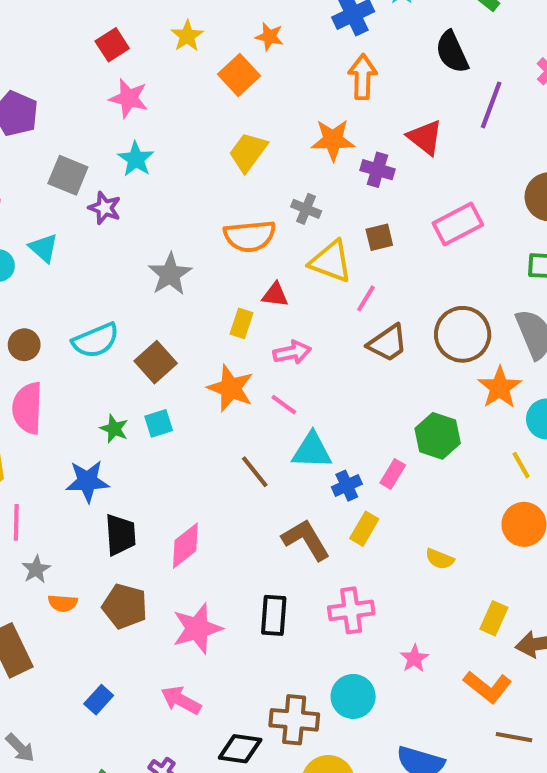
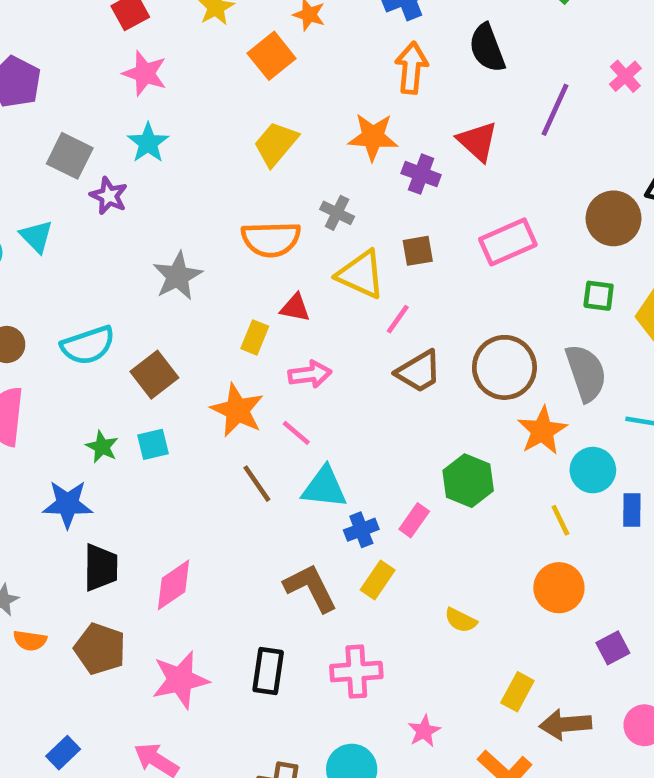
black semicircle: (452, 52) -> (487, 48), moved
brown line: (255, 472) -> (257, 484), moved

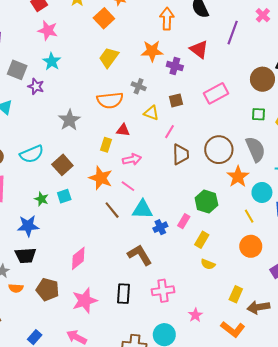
yellow triangle: (361, 274) -> (151, 113), size x0.7
brown trapezoid: (419, 371) -> (181, 154), turned -55
black trapezoid: (101, 568) -> (25, 255), moved, turned 90
yellow rectangle: (378, 580) -> (202, 240), moved

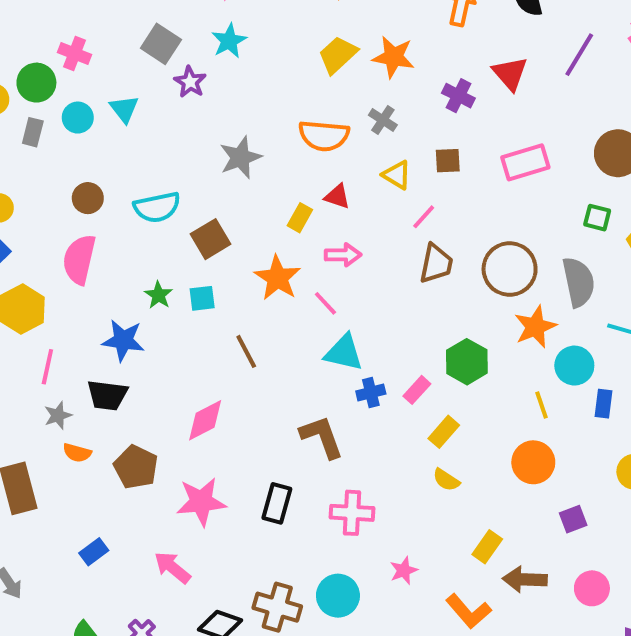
orange star: (152, 51) -> (393, 57), moved
brown line: (112, 210) -> (246, 351), moved

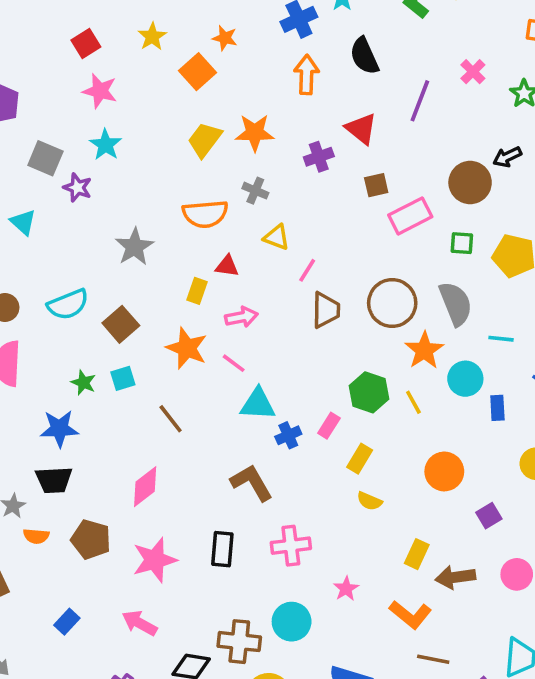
purple cross: (458, 96) -> (319, 157), turned -36
brown square: (448, 161) -> (376, 185), moved
pink rectangle: (525, 162) -> (410, 216), moved
yellow line: (542, 405) -> (413, 402), moved

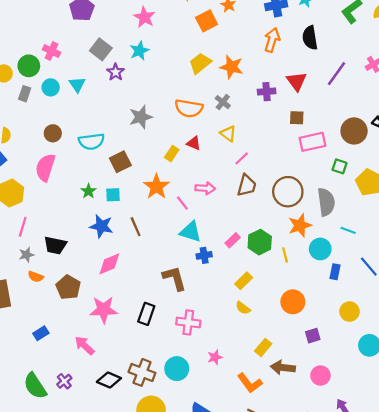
pink arrow: (241, 317) -> (205, 188), moved
pink rectangle: (329, 426) -> (233, 240), moved
blue star: (59, 429) -> (101, 226), moved

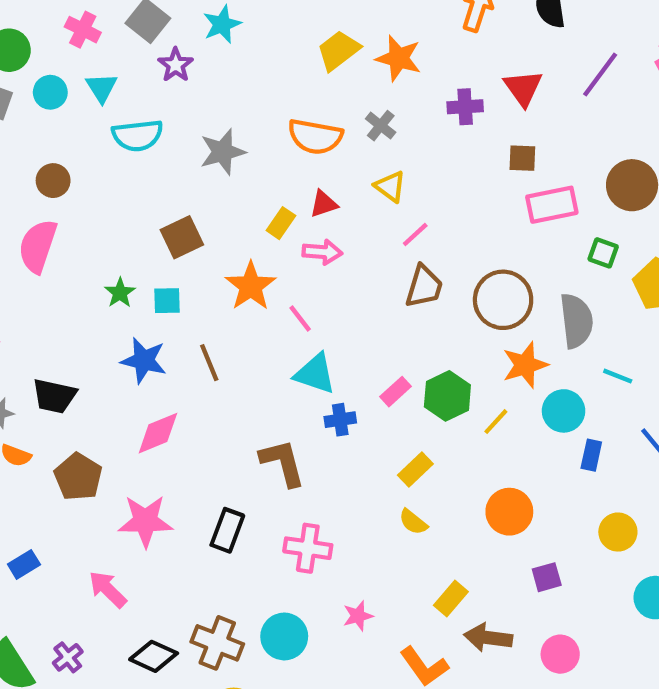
pink cross: (52, 51) -> (83, 30), moved
cyan semicircle: (91, 141) -> (137, 135), moved
red triangle: (194, 143) -> (324, 204), turned -42
pink arrow: (205, 188) -> (322, 252), moved
yellow line: (285, 255) -> (496, 422), turned 56

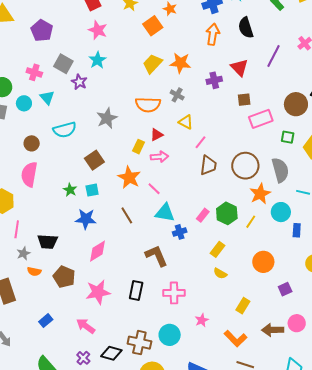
cyan semicircle: (137, 135) -> (65, 130), moved
brown line: (209, 363) -> (127, 215), moved
brown arrow: (488, 638) -> (273, 330), moved
purple cross: (68, 657) -> (83, 358), moved

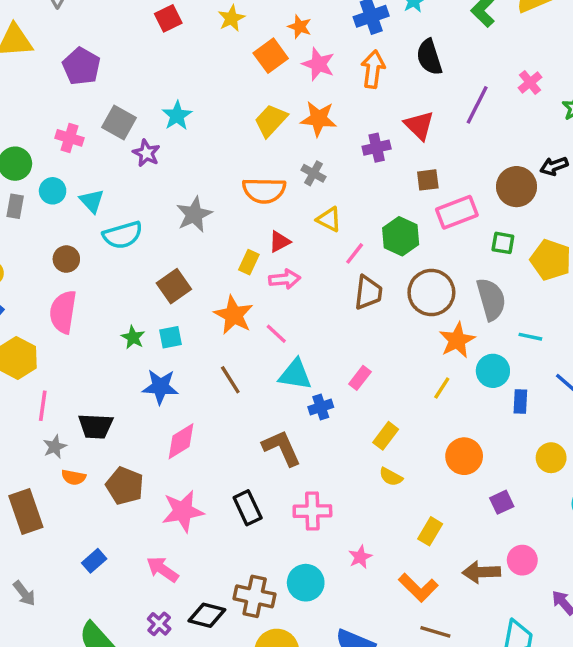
pink star: (98, 30) -> (318, 64), moved
cyan triangle: (47, 98) -> (92, 201), moved
green hexagon: (227, 213) -> (401, 236), moved
black rectangle: (136, 291) -> (248, 508), turned -36

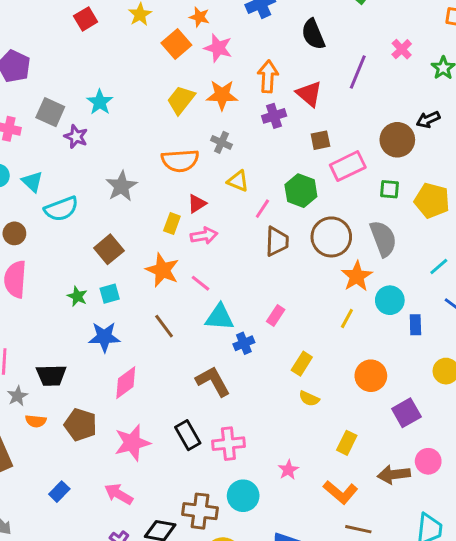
orange arrow: (373, 69) -> (268, 76), moved
cyan line: (530, 337) -> (439, 267), moved, turned -48
purple square: (502, 502) -> (406, 413), size x1.4
pink cross: (312, 511) -> (228, 444), moved

